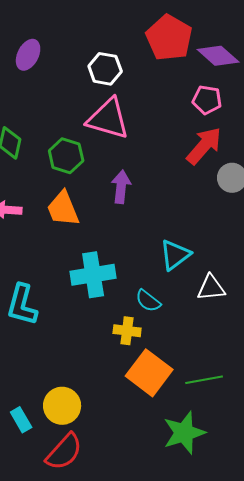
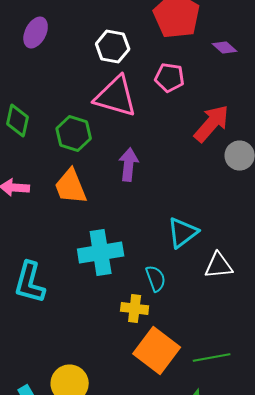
purple diamond: (218, 56) -> (225, 48), moved, size x0.6
pink pentagon: (207, 100) -> (170, 78), moved
cyan semicircle: (148, 301) -> (156, 278), turned -148

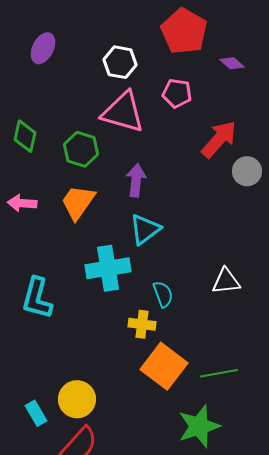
orange trapezoid: (71, 186) -> (78, 202), turned 57
cyan triangle: (183, 232) -> (145, 229), moved

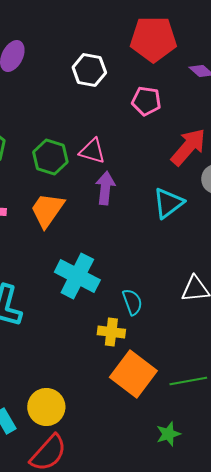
red pentagon: (184, 31) -> (153, 39), turned -30
pink triangle: (123, 112) -> (92, 151), moved, size x0.6
cyan triangle: (145, 229) -> (168, 203), moved
cyan cross: (108, 268) -> (77, 276), turned 36
green star: (199, 426) -> (168, 434), size x0.6

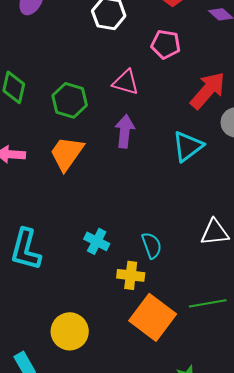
pink triangle: (92, 151) -> (126, 82), moved
cyan cross: (77, 276) -> (97, 241), moved, size x0.6
green line: (188, 381) -> (208, 303), moved
yellow circle: (46, 407) -> (70, 331), moved

